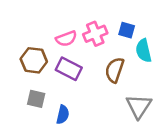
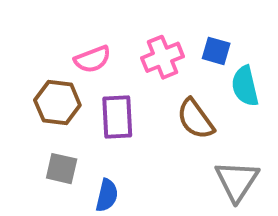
pink semicircle: (66, 39) -> (92, 59), moved
purple rectangle: (69, 69) -> (117, 117), turned 60
brown semicircle: (115, 70) -> (196, 119), turned -55

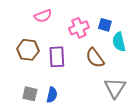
pink semicircle: (92, 59) -> (43, 16), moved
gray square: (62, 169) -> (30, 94), moved

